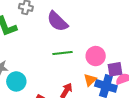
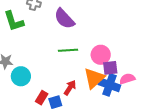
purple square: (115, 69) -> (110, 68), moved
orange triangle: (90, 80) -> (94, 78), size x1.6

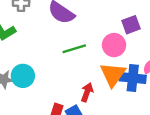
purple square: (110, 68) -> (131, 25), moved
cyan circle: (21, 76) -> (23, 76), moved

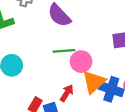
pink circle: (114, 45) -> (81, 62), moved

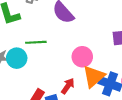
green line: (64, 51) -> (36, 42), moved

